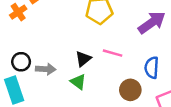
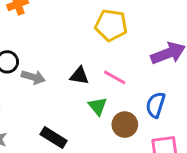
black triangle: (83, 59) -> (79, 76), turned 35
green triangle: (78, 82) -> (98, 106), moved

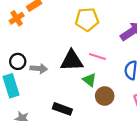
black triangle: (79, 76) -> (72, 61), size x1.6
brown circle: (125, 125) -> (105, 96), moved

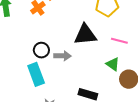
black triangle: (72, 61) -> (85, 35), moved

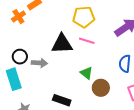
pink line: (119, 41) -> (87, 41), moved

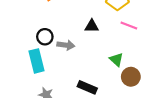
pink line: (87, 41) -> (129, 25), moved
black triangle: (62, 44) -> (92, 26), size x0.6

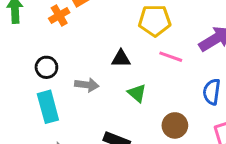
black circle: (45, 37) -> (46, 67), moved
green triangle: (116, 60) -> (137, 93), moved

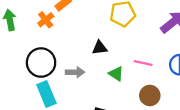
pink line: (171, 57) -> (143, 63), moved
black circle: (46, 67) -> (41, 63), size x1.6

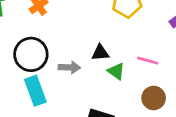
black triangle: (100, 48) -> (100, 53), moved

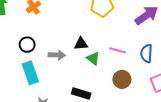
black circle: (31, 54) -> (27, 45), size x0.6

